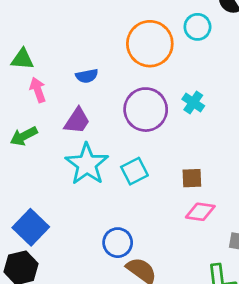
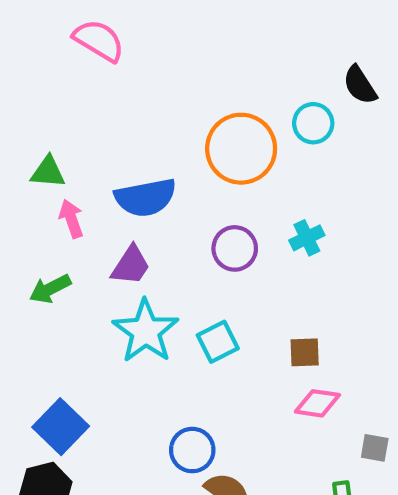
blue semicircle: (87, 76) -> (146, 198), size x1.8
cyan cross: (193, 103) -> (307, 238), turned 30
purple circle: (146, 110) -> (235, 248), size x0.7

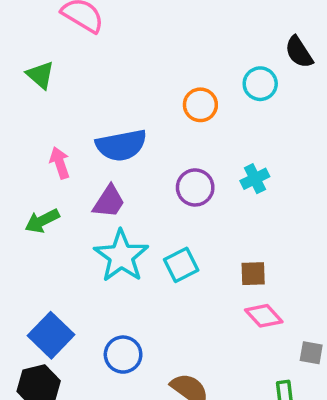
orange circle: (241, 149) -> (200, 105), size x0.6
green triangle: (48, 172) -> (40, 75), moved, turned 36
pink diamond: (317, 403) -> (264, 316), turned 39
blue circle: (192, 450) -> (123, 355), moved

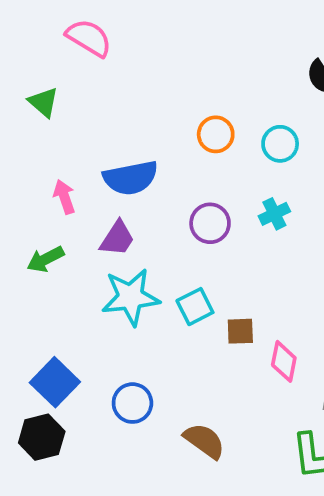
cyan circle: (260, 84) -> (280, 144), moved
cyan star: (121, 256) -> (131, 297), turned 30
brown square: (253, 274) -> (240, 331), moved
pink diamond: (264, 316) -> (284, 361), turned 54

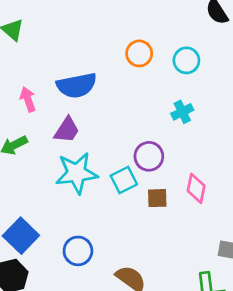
purple circle: (210, 223) -> (149, 156), moved
pink diamond: (284, 361) -> (196, 188), moved

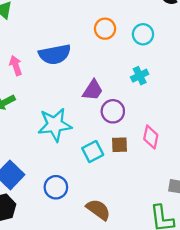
purple trapezoid: (67, 130) -> (93, 90), moved
cyan square: (124, 180) -> (93, 152), moved

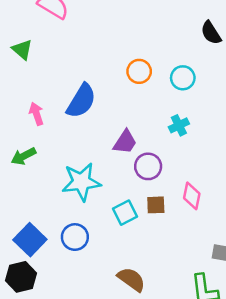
blue semicircle: (55, 54) -> (81, 101), turned -48
blue circle: (56, 187) -> (75, 237), moved

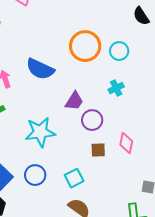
orange circle: (139, 71) -> (85, 46), size x1.6
blue semicircle: (81, 101) -> (40, 69), turned 84
cyan square: (125, 213) -> (74, 178), moved

